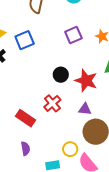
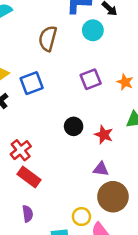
red star: (86, 81) -> (104, 135), size x0.7
red cross: (52, 103) -> (21, 150), moved

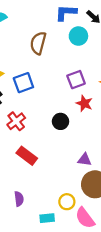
red star: (104, 135) -> (84, 103), moved
red cross: (21, 150) -> (16, 121), moved
red rectangle: (29, 177) -> (27, 156), moved

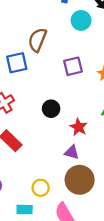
brown semicircle: (38, 43) -> (37, 40), moved
red star: (84, 103) -> (79, 127), moved
yellow circle: (67, 202) -> (41, 188), moved

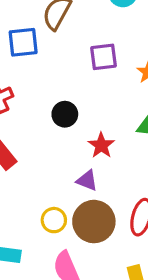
yellow circle: (41, 188) -> (54, 220), moved

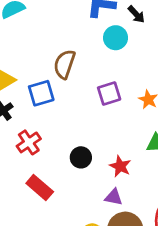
black circle: (65, 114) -> (81, 157), moved

